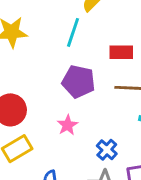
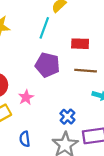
pink star: (67, 125) -> (26, 97), moved

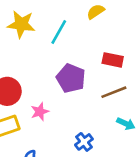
cyan line: (44, 28) -> (59, 32), moved
brown line: (86, 71) -> (114, 92), turned -35

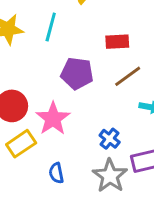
pink star: (40, 112) -> (53, 119), size x1.6

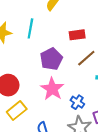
purple pentagon: (77, 73) -> (51, 59), turned -30
pink star: (53, 119) -> (52, 89), moved

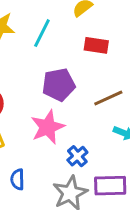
red rectangle: (77, 35) -> (96, 45), moved

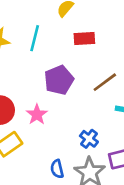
pink star: (48, 127) -> (37, 114), moved, size x0.7
blue semicircle: (17, 179) -> (57, 169), moved

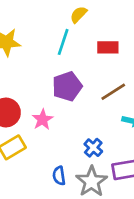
cyan line: (35, 38) -> (63, 42), moved
red rectangle: (84, 39) -> (108, 47), moved

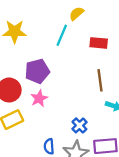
purple pentagon: (67, 86) -> (37, 71), moved
brown line: (113, 92) -> (100, 80), turned -70

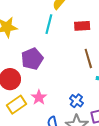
pink star: (39, 98) -> (39, 97), moved

